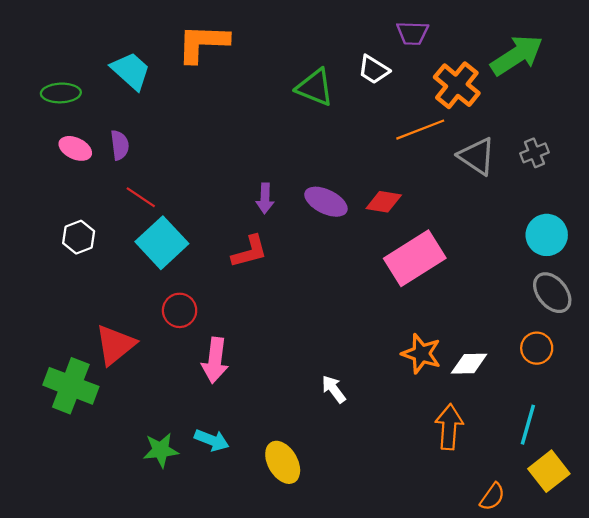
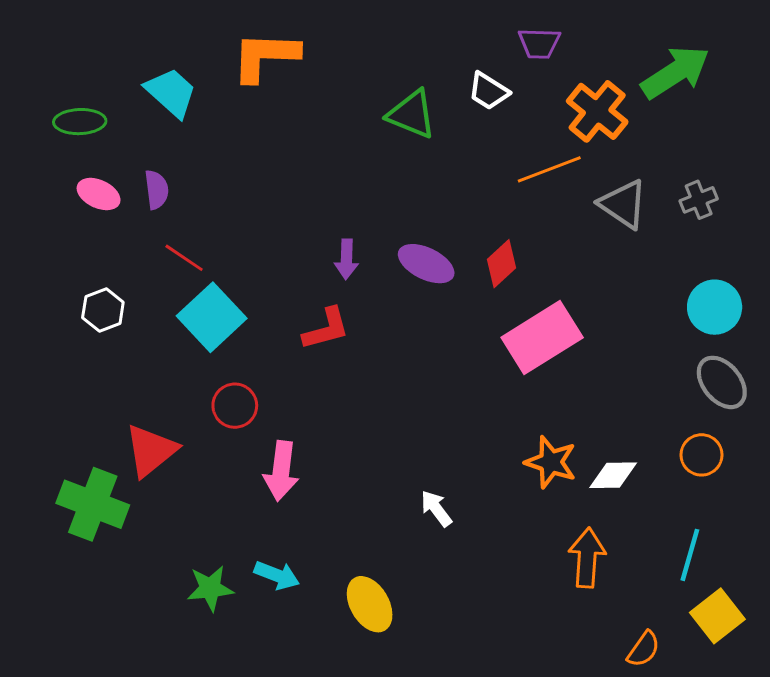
red diamond: (384, 202) -> (501, 264), turned -52

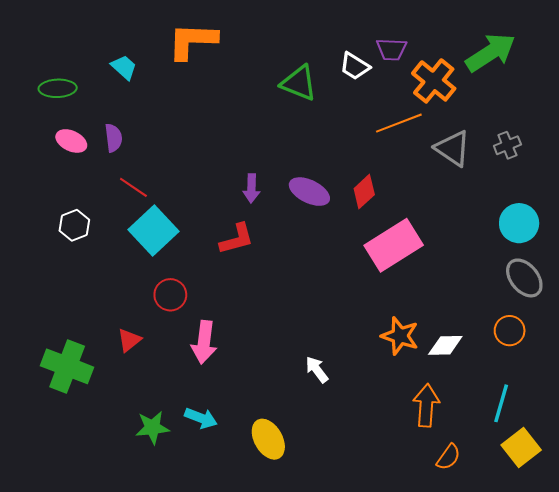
purple trapezoid: (539, 43) -> (392, 49), moved
cyan trapezoid: (171, 93) -> (124, 67), size x0.7
red triangle: (151, 451) -> (129, 340), moved, size x0.6
orange semicircle: (644, 649) -> (448, 457), moved

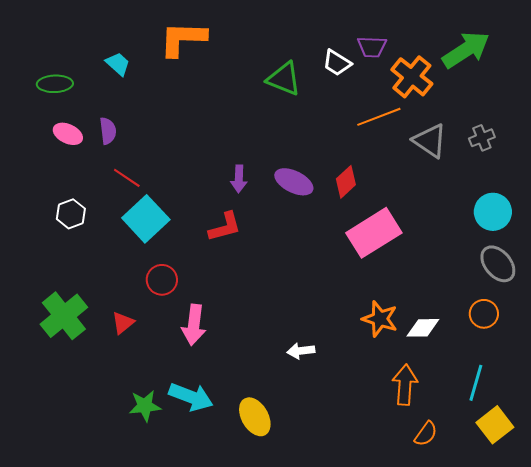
green cross: (67, 366) -> (64, 316), moved, turned 30
white arrow: (317, 370) -> (301, 351), turned -60
cyan arrow: (201, 418) -> (191, 397), size x1.4

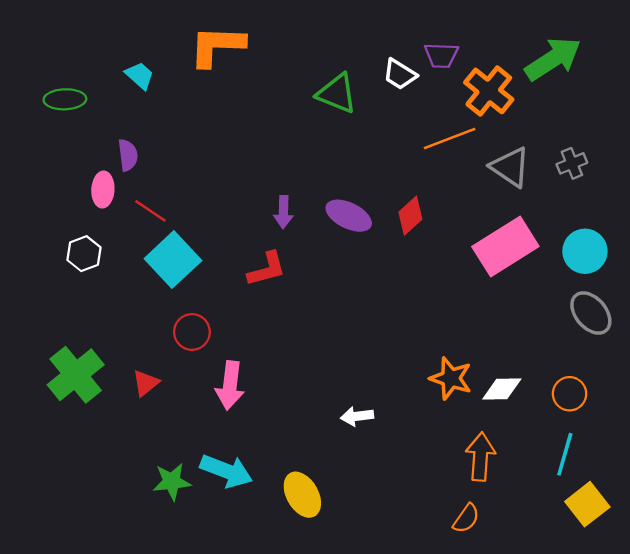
pink ellipse: (68, 134) -> (103, 190), moved, turned 68
pink rectangle: (374, 233) -> (505, 247), moved
orange circle: (484, 314) -> (570, 394), moved
orange semicircle: (426, 434) -> (466, 518), moved

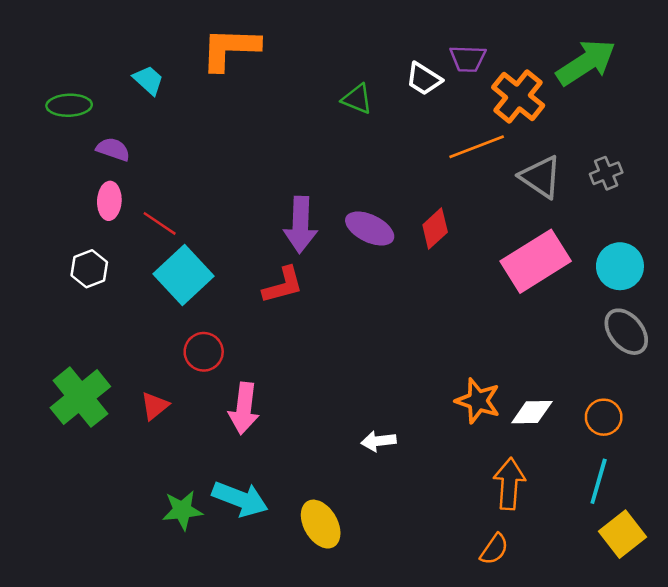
green triangle: (337, 93) -> (357, 99), size x0.7
purple semicircle: (128, 155) -> (113, 149), moved, turned -64
purple arrow: (283, 212) -> (301, 225), size x1.6

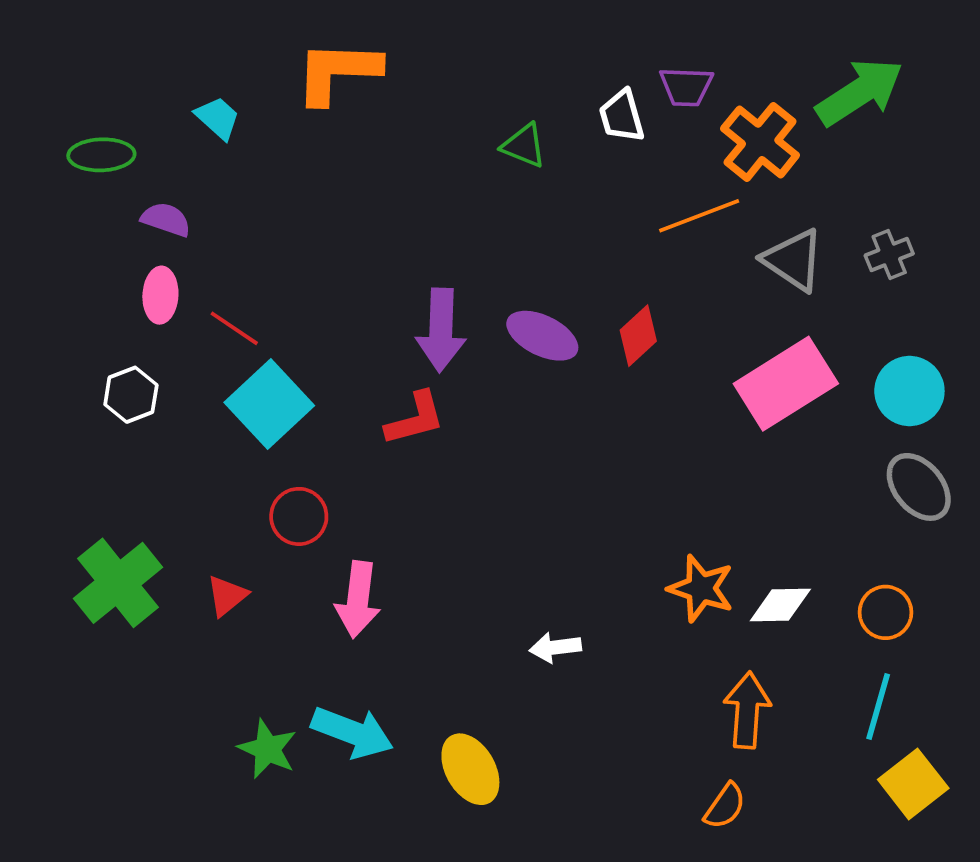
white trapezoid: (424, 79) -> (622, 116), turned 42
green star: (182, 510) -> (267, 749), turned 30

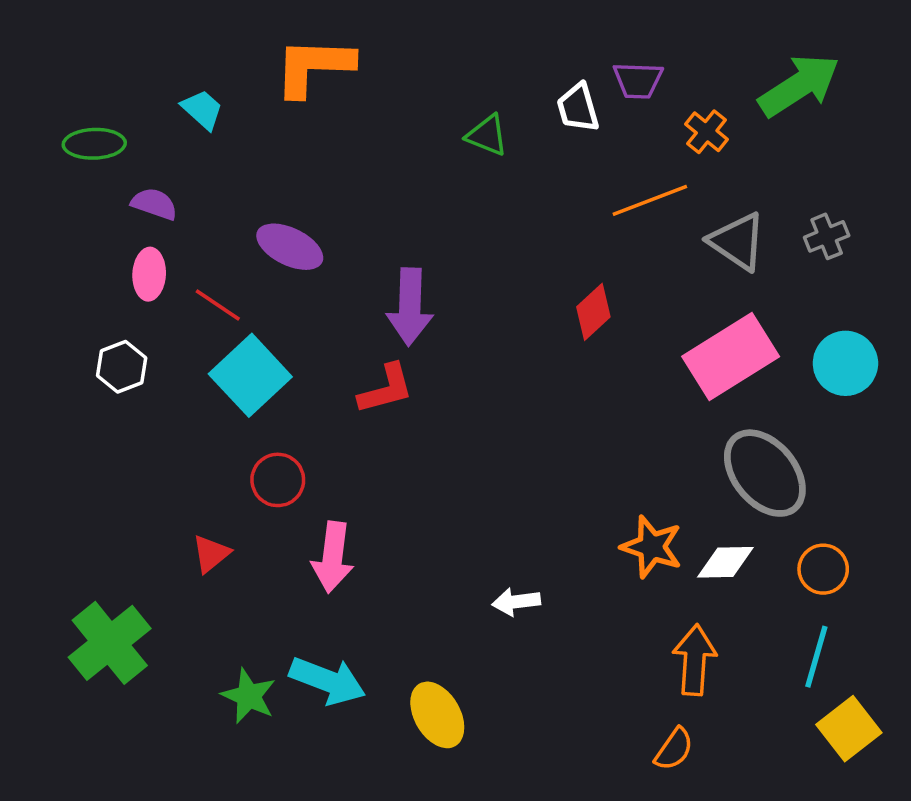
orange cross: (760, 142) -> (707, 132), size x0.6
purple ellipse: (542, 336) -> (290, 247), moved
gray ellipse: (919, 487) -> (765, 473), moved, size x1.4
green cross: (118, 583) -> (110, 643), moved

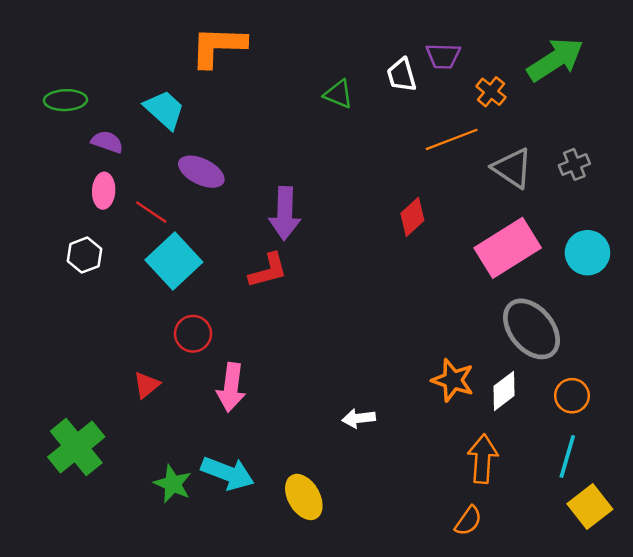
cyan trapezoid: (202, 109) -> (164, 110), moved, size x1.4
white diamond: (725, 562) -> (504, 391), turned -36

